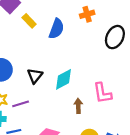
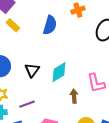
yellow rectangle: (29, 21) -> (13, 25), moved
purple line: (21, 104) -> (27, 104), moved

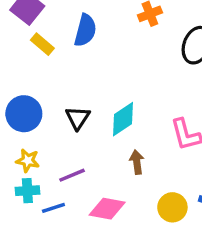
blue semicircle: (50, 25) -> (85, 30), moved
brown arrow: (74, 96) -> (137, 162), moved

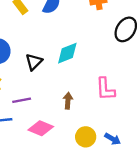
cyan diamond: (123, 119) -> (67, 53), moved

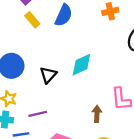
brown arrow: (68, 101) -> (97, 114), moved

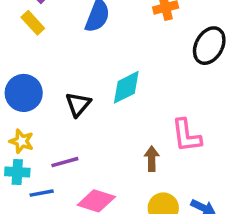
yellow rectangle: (32, 20) -> (33, 23), moved

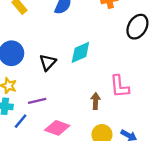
blue line: (42, 193) -> (21, 121), turned -42

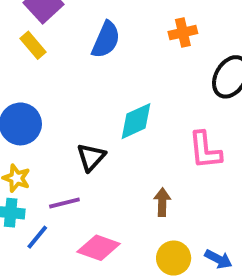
black triangle: (48, 62) -> (91, 157), moved
pink L-shape: (120, 86) -> (205, 150), moved

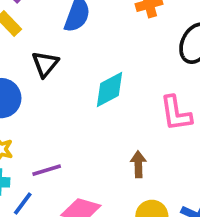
black triangle: (91, 157) -> (45, 64), moved

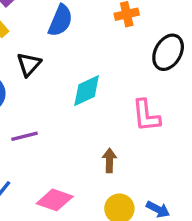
purple line: (47, 170) -> (25, 136), moved

